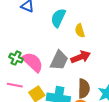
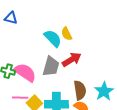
cyan semicircle: (58, 18) -> (53, 38), moved, turned 120
pink line: (15, 85) -> (20, 98), moved

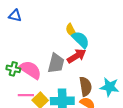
cyan semicircle: (53, 38) -> (81, 40), moved
cyan star: (104, 91) -> (110, 87), turned -30

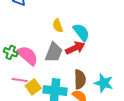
yellow semicircle: (71, 30) -> (58, 26), moved

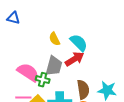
green cross: (11, 52) -> (43, 80), moved

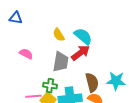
pink semicircle: (28, 72) -> (26, 54), moved, size x0.6
green cross: (43, 80) -> (50, 86), moved

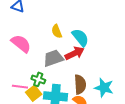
pink semicircle: (26, 54) -> (21, 44), size x1.5
gray trapezoid: (61, 62) -> (53, 58), turned -130

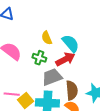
gray trapezoid: (53, 58) -> (52, 77), moved
green cross: (38, 79) -> (39, 58), moved

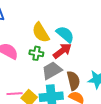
yellow semicircle: (47, 38) -> (41, 33), size x1.5

